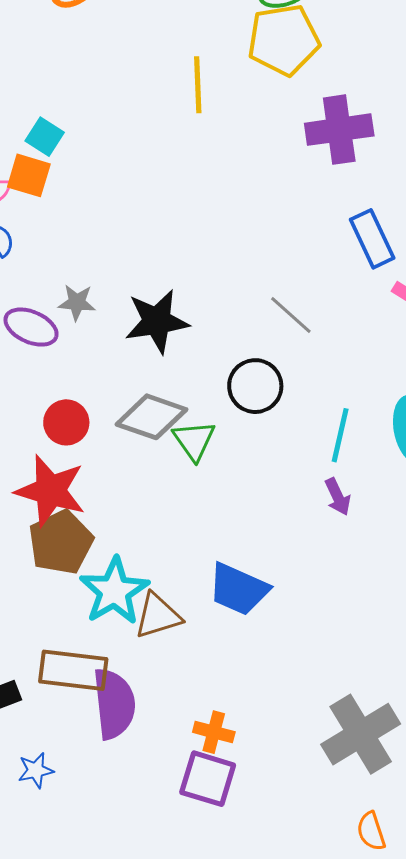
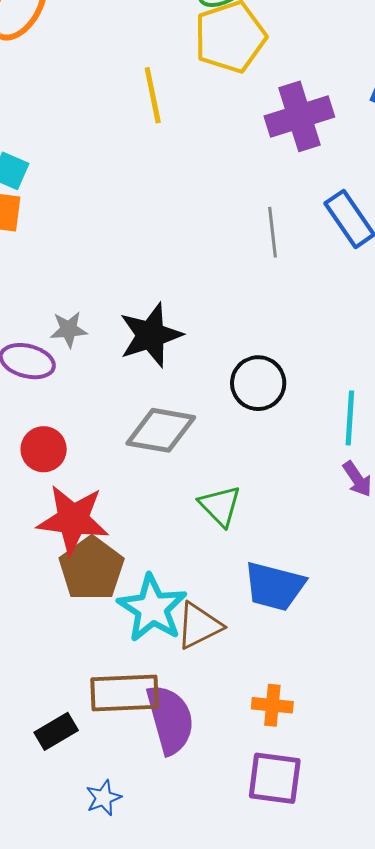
gray line: (291, 315) -> (272, 232), moved, turned 51
red circle: (66, 422) -> (44, 449), moved
green triangle: (194, 440) -> (220, 506), moved
orange cross: (214, 732) -> (272, 705), moved

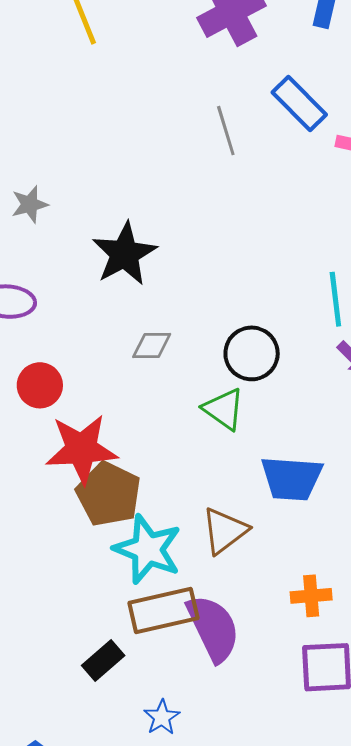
gray star: (69, 329) -> (30, 204), moved
black circle: (258, 383) -> (252, 353), moved
gray diamond: (161, 430) -> (152, 345), size x0.6
cyan star: (152, 608) -> (148, 549), moved

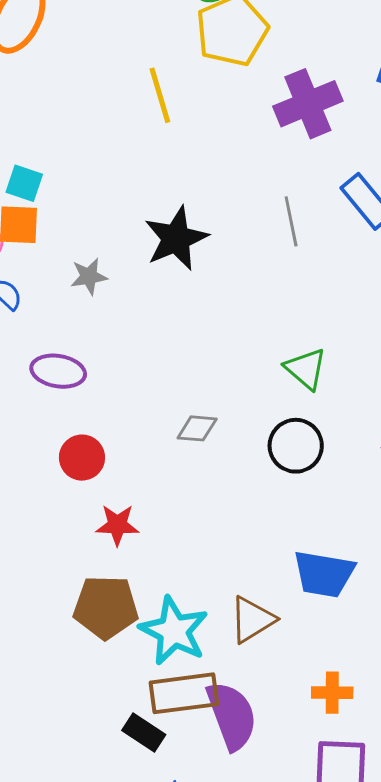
black star: (124, 254) -> (176, 238), moved
green triangle: (224, 409) -> (306, 369), moved
red star: (81, 449) -> (117, 525), size x0.6
brown pentagon: (109, 494) -> (106, 607), moved, turned -30
black rectangle: (103, 661) -> (144, 733), moved, turned 69

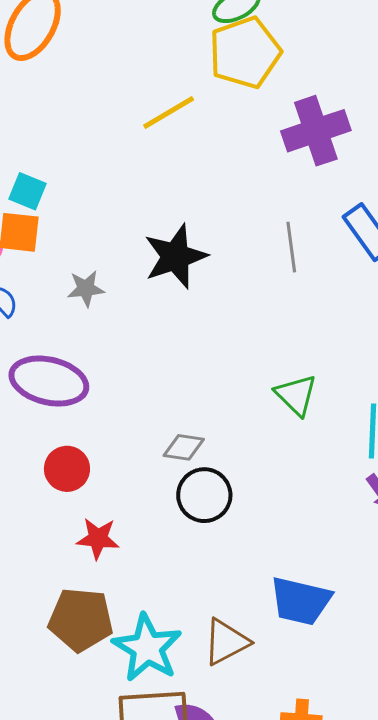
yellow line: (160, 95) -> (169, 113), turned 72
purple ellipse: (58, 371) -> (49, 381), size x1.4
black circle: (296, 446) -> (204, 495), moved

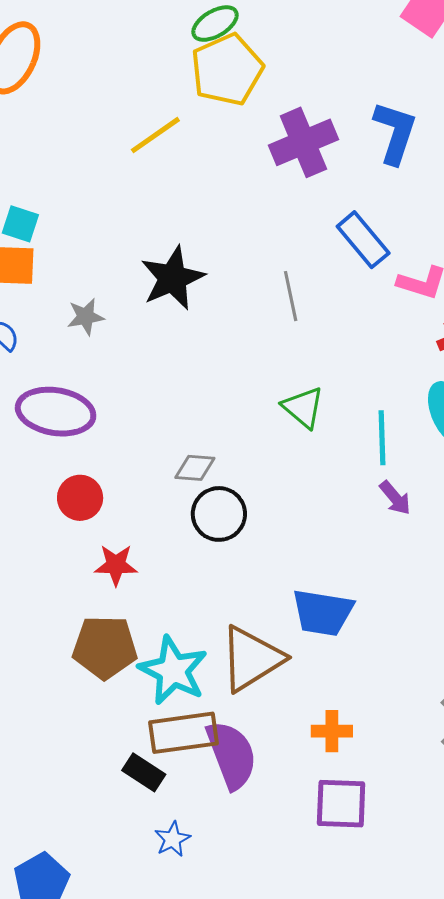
gray line: (291, 247) -> (291, 296), moved
brown triangle: (226, 642) -> (251, 659), size x1.4

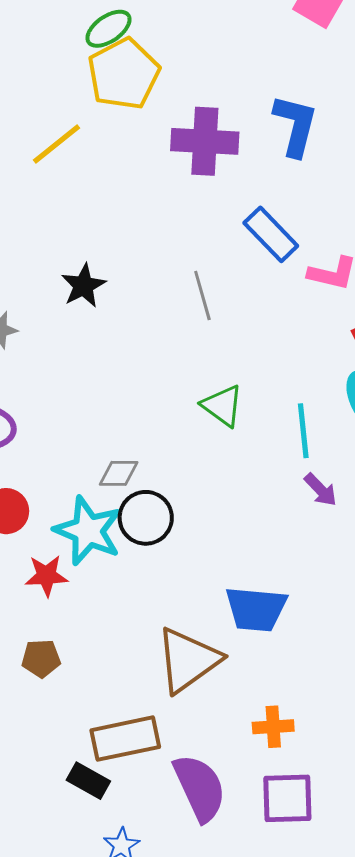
purple cross: (303, 142) -> (205, 141), turned 30
black star: (173, 278) -> (83, 286), size x0.7
brown pentagon: (105, 647) -> (41, 658), size x0.6
cyan star: (173, 670) -> (88, 531), moved
purple semicircle: (232, 755) -> (200, 788), moved

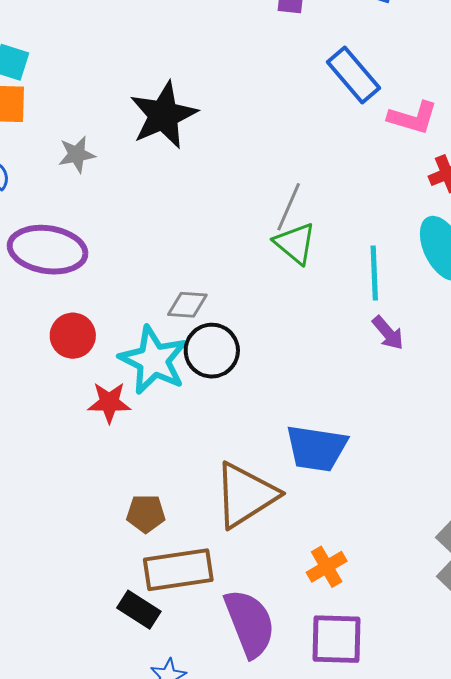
black star: (83, 286) -> (163, 115), size x1.5
gray line: (202, 296) -> (289, 207), moved, turned 36
brown pentagon: (41, 658) -> (146, 514), moved
orange cross: (273, 727) -> (327, 567), turned -30

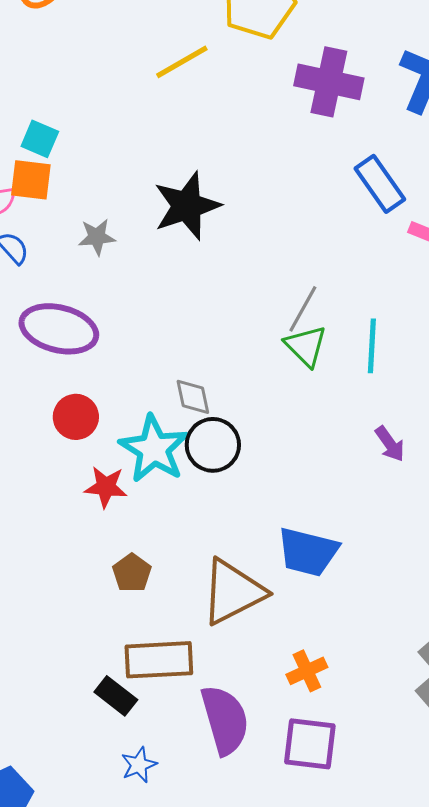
cyan line: (374, 273) -> (372, 346), moved
gray diamond: (187, 305) -> (193, 397), turned 69
brown pentagon: (146, 514) -> (132, 573), moved, turned 30

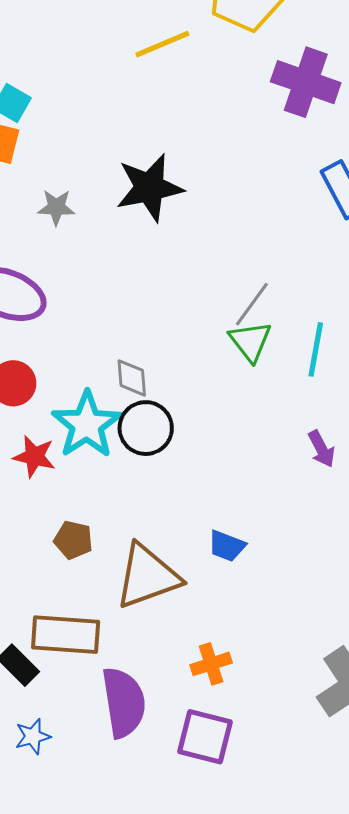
blue trapezoid: (308, 552) -> (227, 546), size x0.6
brown pentagon: (132, 573) -> (73, 540), moved, turned -30

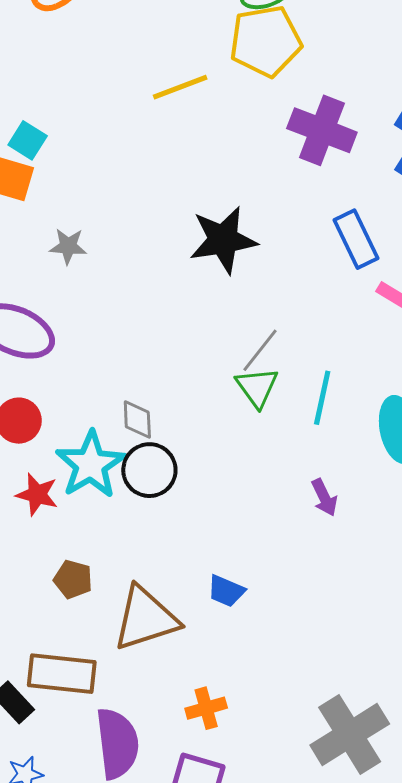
black star: (149, 188) -> (223, 240), moved

